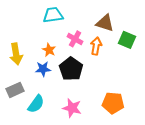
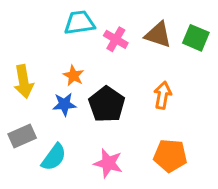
pink cross: (75, 39) -> (116, 39), moved
green square: (127, 40) -> (196, 38), moved
orange arrow: (96, 46) -> (163, 95), moved

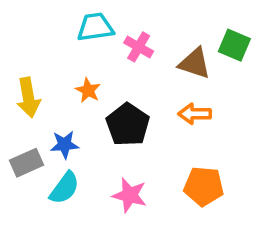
brown triangle: (158, 35) -> (195, 63), moved
orange arrow: (163, 95) -> (195, 114), turned -100
blue star: (64, 104) -> (65, 145), moved

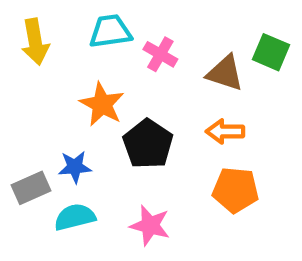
orange star: (88, 90) -> (102, 104), size x1.5
yellow arrow: (28, 98) -> (35, 42), moved
orange pentagon: (204, 186) -> (236, 190), moved
cyan semicircle: (65, 188) -> (75, 217), turned -140

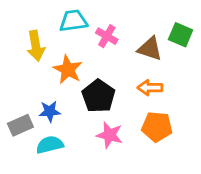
yellow arrow: (35, 42) -> (36, 46), moved
pink star: (150, 225) -> (110, 135), moved

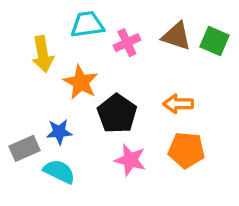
pink cross: (107, 36) -> (127, 43), turned 35
brown triangle: (150, 49) -> (176, 36), moved
cyan semicircle: (50, 145) -> (59, 172), turned 40

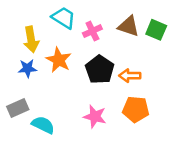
cyan trapezoid: (87, 24) -> (64, 18), turned 40
black pentagon: (117, 114) -> (100, 70), moved
blue star: (59, 132) -> (27, 68), moved

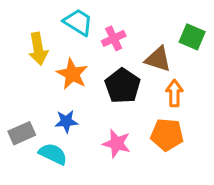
brown triangle: (129, 26) -> (158, 59), moved
blue star: (27, 68) -> (66, 121), moved
orange arrow: (130, 76) -> (174, 93), moved, turned 90

